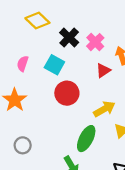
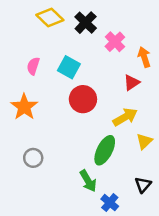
black cross: (69, 38) -> (86, 23), moved
red triangle: (103, 70) -> (131, 83), moved

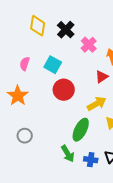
yellow diamond: (50, 17) -> (38, 26), turned 55
blue cross: (110, 203) -> (91, 160), moved, turned -32

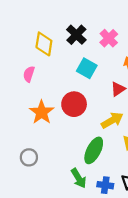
yellow diamond: (38, 26) -> (44, 44), moved
pink cross: (89, 45) -> (109, 38), moved
cyan square: (53, 65) -> (87, 68), moved
orange star: (18, 96) -> (42, 112), moved

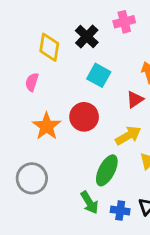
pink cross: (109, 38) -> (124, 22), moved, turned 30
gray circle: (29, 157) -> (32, 178), size x1.5

